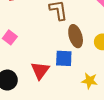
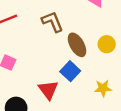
blue square: (64, 58) -> (70, 71), turned -36

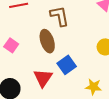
brown ellipse: (77, 45) -> (47, 41), moved

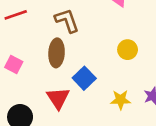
brown ellipse: (47, 41) -> (57, 53), turned 30

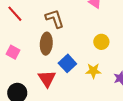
red line: (16, 15) -> (15, 14), turned 66
yellow star: (121, 100) -> (93, 71), moved

